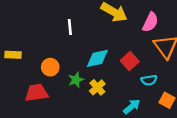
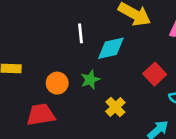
cyan diamond: (97, 58) -> (111, 48), moved
green star: (76, 80) -> (90, 80), moved

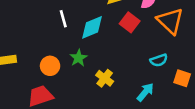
red square: (155, 74) -> (130, 22), moved

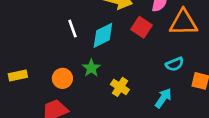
orange triangle: (170, 21) -> (183, 23), turned -40

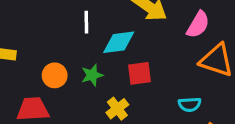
red square: (142, 27) -> (140, 73), moved, turned 30

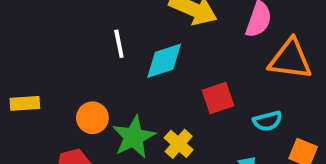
red square: (140, 73) -> (218, 98), moved
green star: (92, 75) -> (134, 137), moved, size x1.5

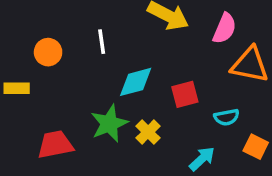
cyan diamond: (164, 61) -> (136, 82), moved
orange circle: (92, 118) -> (48, 52), moved

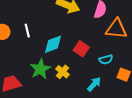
white line: (102, 42) -> (27, 31), moved
red square: (185, 94) -> (81, 49), turned -35

